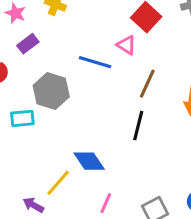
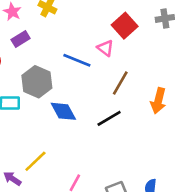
black line: (138, 126) -> (109, 118), turned 40
blue diamond: (89, 161) -> (63, 111), moved

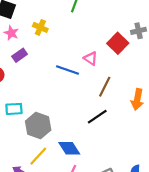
red square: (125, 26) -> (118, 43), moved
gray hexagon: (37, 82) -> (38, 126), moved
blue diamond: (63, 111) -> (69, 148), moved

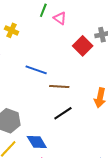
pink triangle: (91, 58) -> (60, 18), moved
brown line: (105, 87) -> (59, 86), moved, turned 66

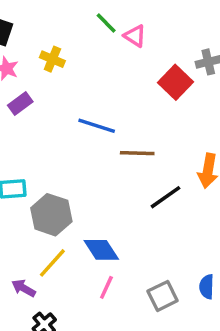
green line: (43, 10) -> (106, 23), turned -64
black line: (63, 113) -> (165, 197), moved

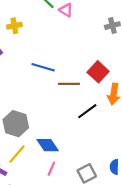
yellow cross: (52, 59) -> (14, 26), turned -32
red square: (176, 82) -> (98, 72), moved

